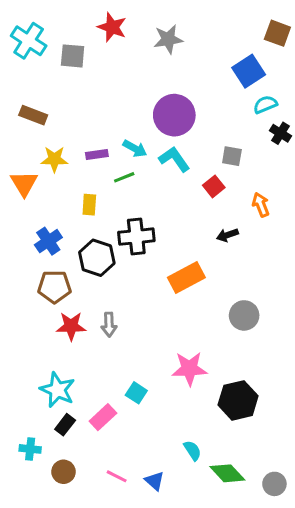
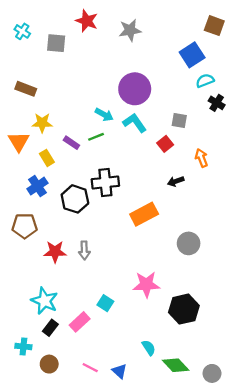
cyan cross: (29, 41) -> (22, 31), size x0.6
purple rectangle: (97, 155) -> (71, 143), moved, turned 42
yellow rectangle: (89, 205) -> (47, 158), moved, turned -35
brown pentagon: (54, 287) -> (25, 226), moved

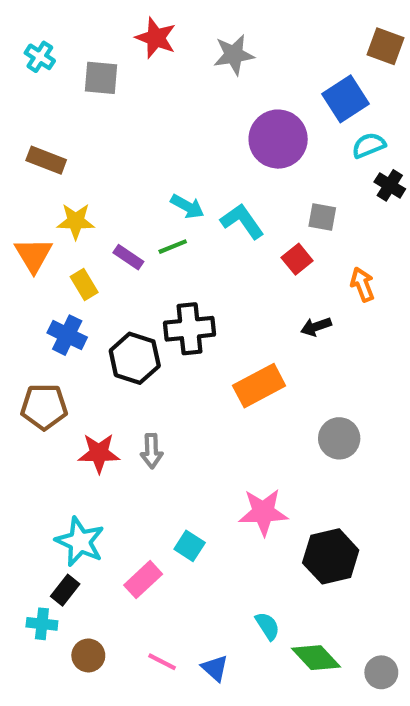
purple circle: (135, 89) -> (278, 139), moved
blue cross: (37, 186) -> (67, 335), turned -30
black rectangle: (50, 328) -> (65, 590), moved

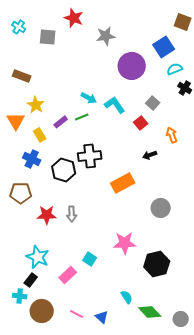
gray star: (234, 55) -> (106, 36), moved
gray square: (322, 217) -> (153, 103), turned 32
yellow star: (76, 221) -> (36, 105), turned 30
purple rectangle: (128, 257) -> (61, 122), turned -72
brown circle: (88, 655) -> (42, 311), size x1.5

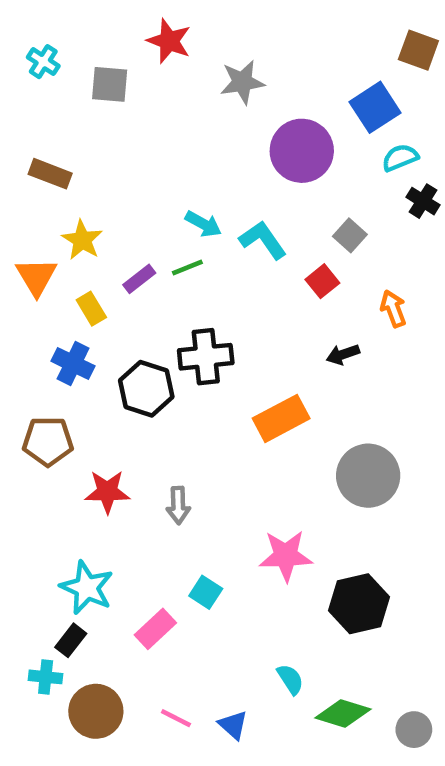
gray circle: (161, 208) -> (368, 476), size x1.4
gray arrow: (72, 214) -> (178, 505), moved
green diamond: (150, 312) -> (343, 714), turned -30

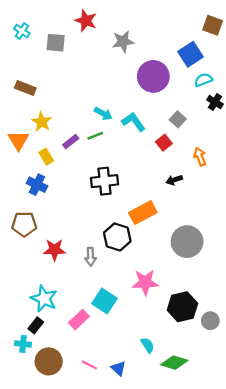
black hexagon: (146, 389) -> (117, 237), moved
cyan square: (206, 592) -> (104, 301), size x1.5
gray circle: (414, 730) -> (210, 321), moved

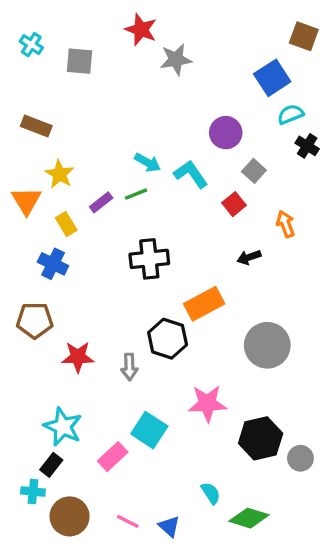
red star: (86, 21) -> (141, 30), moved
purple circle: (153, 76) -> (226, 133), moved, size x0.7

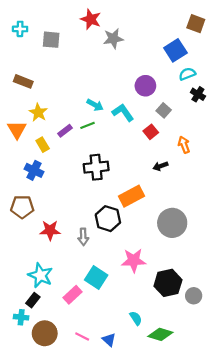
cyan cross: (31, 45) -> (20, 29), turned -32

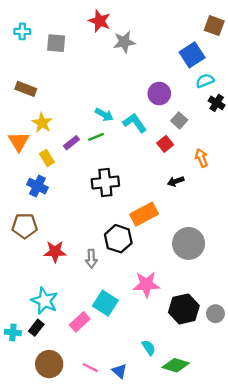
gray circle: (194, 296) -> (215, 314), moved
cyan cross: (21, 317) -> (13, 332), moved

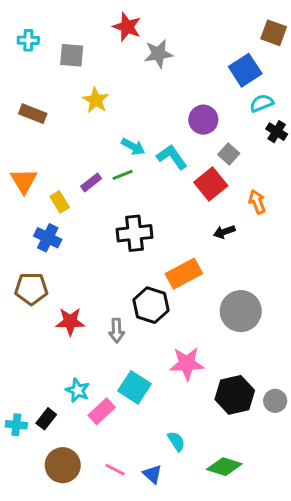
yellow star: (42, 123) -> (96, 100), moved
red square: (165, 144) -> (211, 184), size x1.5
cyan star: (45, 301) -> (78, 390), moved, size x0.7
cyan semicircle: (149, 348) -> (176, 441), moved

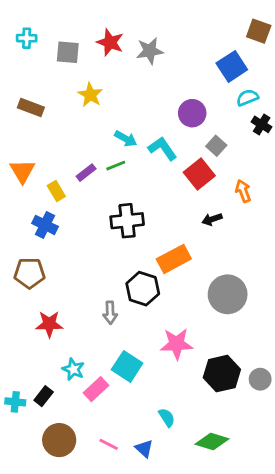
red star: (127, 27) -> (110, 42), moved
red star: (70, 322) -> (49, 324), moved

